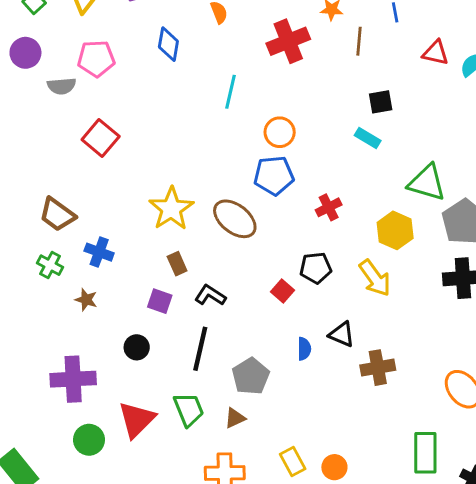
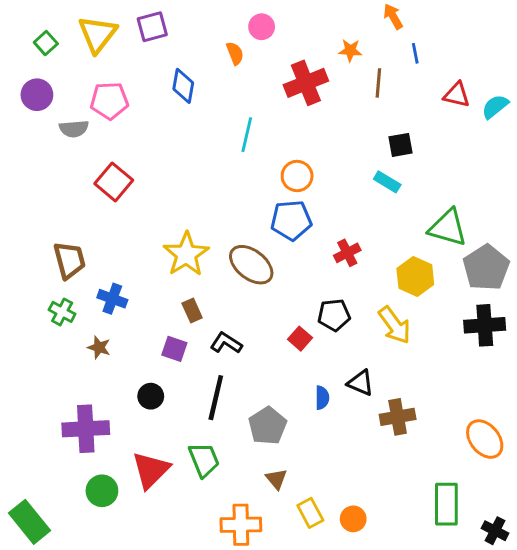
brown trapezoid: (57, 215) -> (69, 260), turned -141
brown triangle: (235, 418) -> (276, 479), moved, turned -45

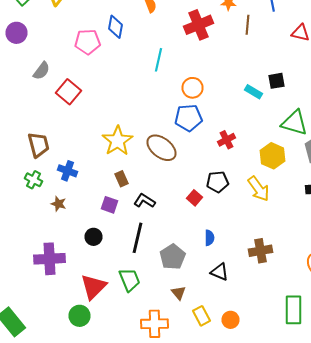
pink pentagon: (109, 101) -> (88, 42), moved
gray semicircle: (74, 129) -> (42, 71), moved, turned -48
black square: (400, 145) -> (276, 81), moved
black triangle: (361, 383) -> (220, 272), moved
green circle: (102, 491) -> (80, 316), moved

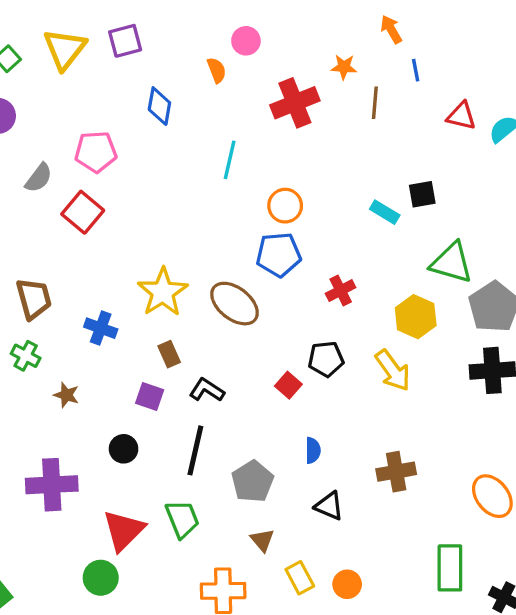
pink pentagon: (88, 42) -> (96, 152), moved
blue cross: (68, 171) -> (101, 328), moved

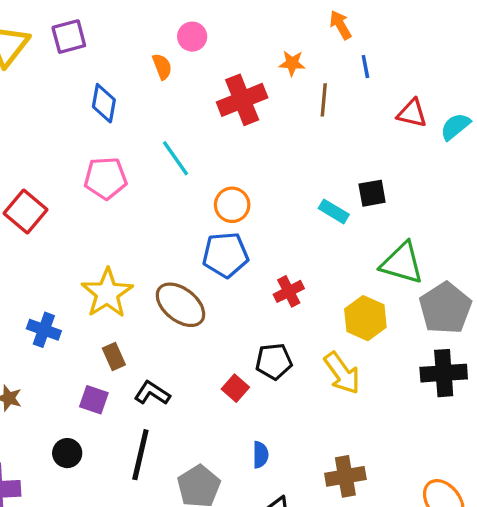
pink pentagon: (96, 152) -> (106, 178), moved
cyan line: (230, 160) -> (175, 158), turned -48

